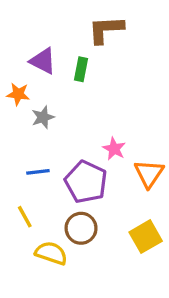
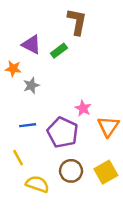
brown L-shape: (106, 29) -> (77, 22), turned 104
green rectangle: (81, 69) -> (59, 51), turned 42
brown circle: (81, 228) -> (71, 171), moved

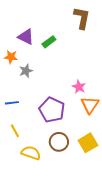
brown L-shape: (77, 22) -> (82, 18), moved
pink star: (83, 108) -> (79, 87), moved
blue line: (28, 125) -> (12, 103), moved

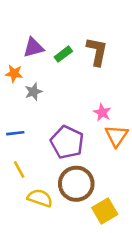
brown L-shape: (82, 18) -> (97, 51), moved
purple triangle: (26, 37) -> (33, 48), turned -42
brown circle: (59, 142) -> (76, 184), size x1.4
yellow square: (88, 143) -> (105, 211), moved

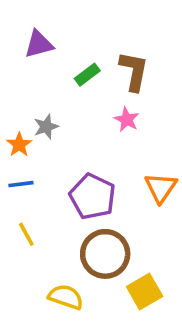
purple triangle: (33, 48) -> (39, 44), moved
orange star: (14, 74) -> (19, 145), moved, turned 30
pink star: (102, 112) -> (127, 120), moved
yellow semicircle: (40, 198) -> (66, 297), moved

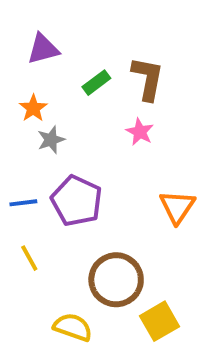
orange star: (19, 145) -> (33, 108), moved
purple pentagon: (93, 197) -> (77, 201), moved

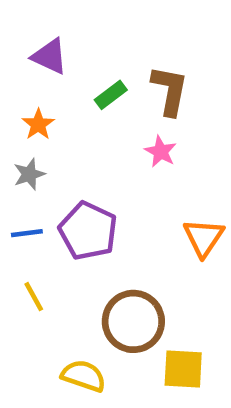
purple triangle: (43, 49) -> (50, 56), turned 40
gray star: (51, 140) -> (29, 174), moved
yellow square: (159, 321) -> (183, 369), turned 33

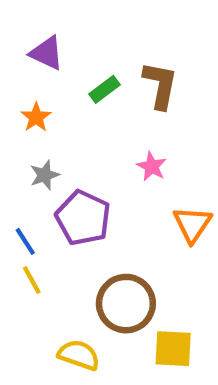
pink star: (161, 152) -> (152, 166), moved
gray star: (29, 174) -> (45, 175), moved
blue line: (27, 233) -> (25, 241), moved, turned 64

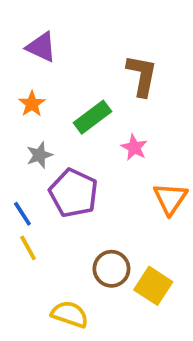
green rectangle: (105, 89) -> (93, 117), moved, size x1.4
brown circle: (126, 304) -> (111, 269), size x0.7
yellow square: (173, 349) -> (153, 286), moved, turned 30

